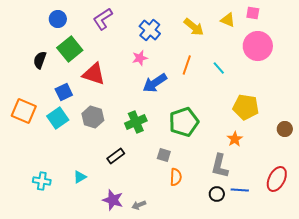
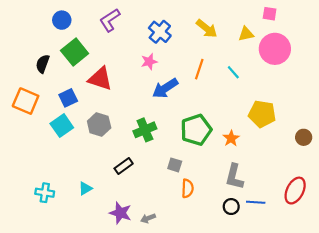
yellow triangle: (228, 20) -> (246, 34), moved, turned -35
orange square: (24, 111) -> (26, 101), moved
orange star: (235, 139) -> (231, 138), moved

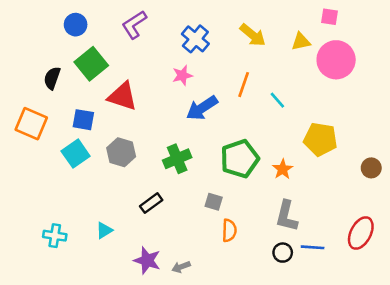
cyan line: (233, 72) -> (277, 100), moved
blue square: (68, 98) -> (83, 120), turned 36

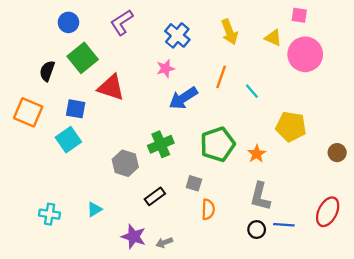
yellow arrow: (253, 35) -> (229, 32), turned 30
yellow triangle: (301, 42) -> (273, 38), turned 36
gray hexagon: (121, 152) -> (125, 163), moved
black rectangle: (151, 203) -> (155, 196), moved

